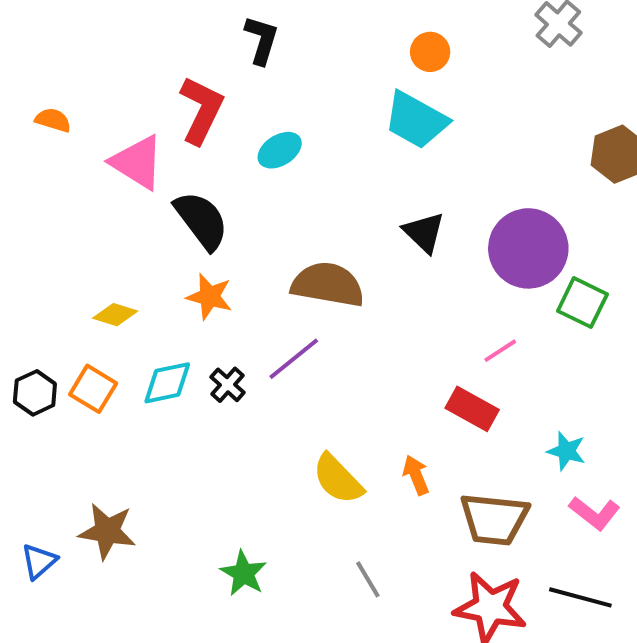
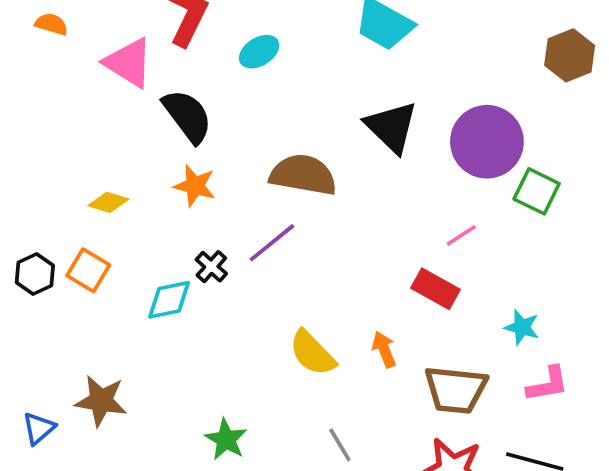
black triangle: (424, 232) -> (391, 127), size x1.4
cyan diamond: (167, 383) -> (169, 300), moved
pink L-shape: (594, 513) -> (548, 384), turned -48

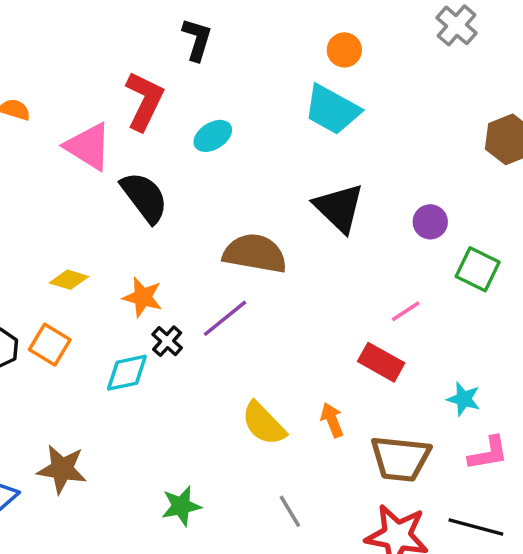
purple circle: (487, 142) -> (430, 222), size x0.5
orange star: (195, 186) -> (143, 297), moved
green star: (226, 439) -> (181, 506), turned 30

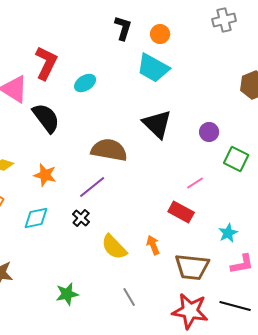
gray cross: (457, 25) -> (224, 20), turned 35
black L-shape: (197, 39) -> (123, 28), moved
black cross: (167, 341) -> (81, 218), moved
cyan star: (464, 399) -> (228, 233), turned 30

